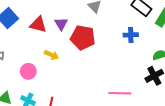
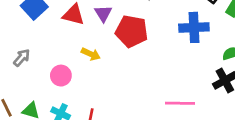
blue cross: (131, 35) -> (194, 27), size x1.5

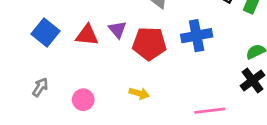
blue cross: (194, 27) -> (197, 36), moved
yellow arrow: (91, 54) -> (139, 93), moved

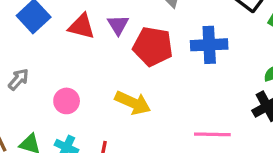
yellow arrow: (139, 93) -> (133, 103), size x1.5

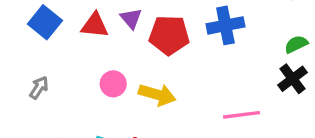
pink circle: (67, 101) -> (113, 84), moved

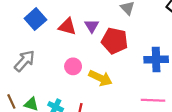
blue cross: (225, 25) -> (156, 59), moved
gray arrow: (39, 88) -> (25, 61), size x1.5

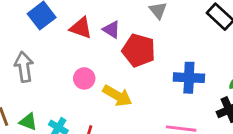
purple triangle: (92, 26) -> (111, 30), turned -32
gray arrow: (25, 61) -> (24, 67), turned -55

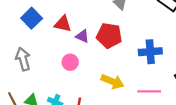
purple triangle: (111, 30) -> (82, 36), moved
yellow arrow: (117, 96) -> (112, 82), moved

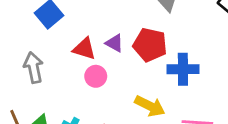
red triangle: (63, 24) -> (84, 49), moved
blue cross: (150, 52) -> (183, 69), moved

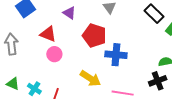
purple triangle: (114, 43) -> (69, 13), moved

